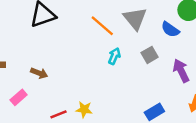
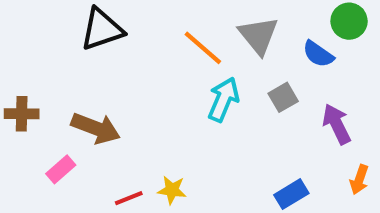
cyan arrow: (114, 56) -> (223, 99), size x1.5
brown arrow: (39, 73) -> (96, 128), size x1.6

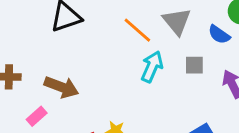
gray square: (283, 97) -> (194, 65), turned 30

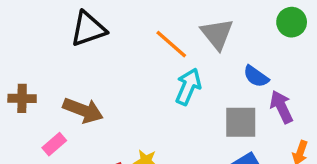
blue semicircle: (219, 35) -> (256, 76), moved
gray square: (194, 65) -> (241, 122), moved, size x1.5

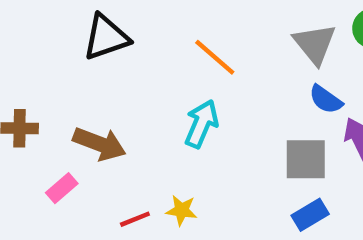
gray triangle: (217, 34) -> (315, 44), moved
cyan arrow: (188, 87) -> (201, 124), moved

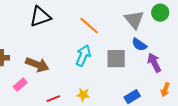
gray square: (306, 159) -> (116, 59), moved
yellow star: (182, 210) -> (83, 95), moved

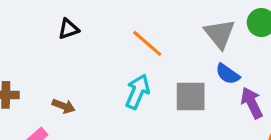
black triangle: (40, 17) -> (68, 29), size x0.6
brown arrow: (37, 65) -> (64, 106), size x0.6

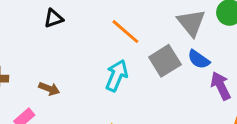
gray square: (191, 96) -> (165, 61), moved, turned -32

